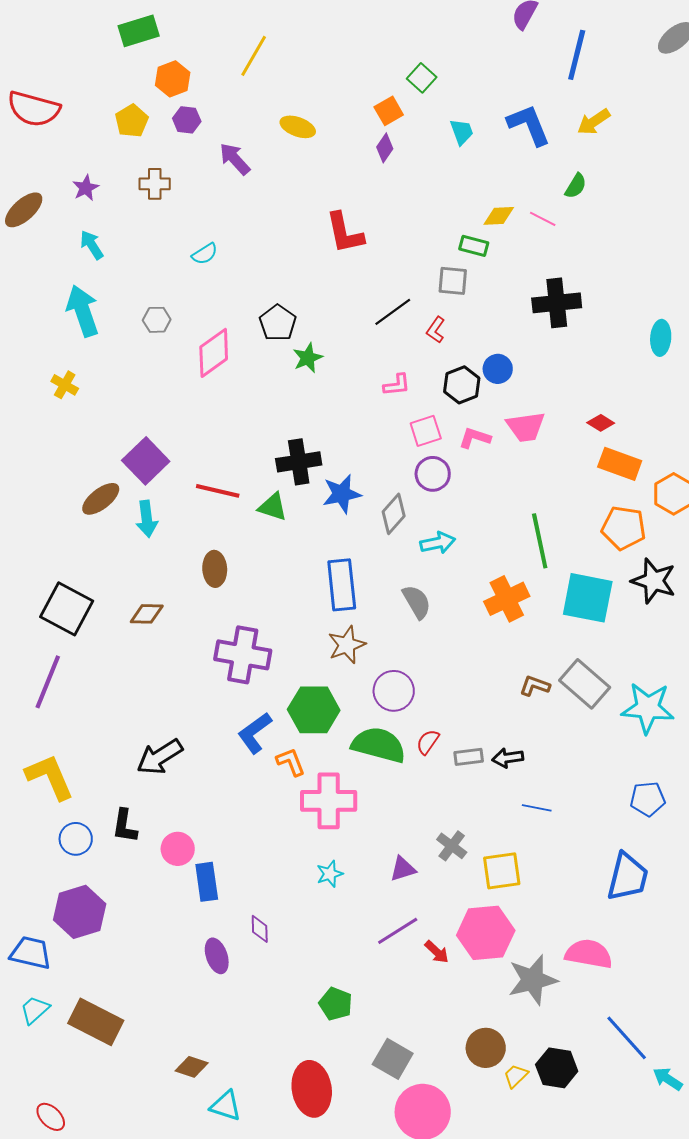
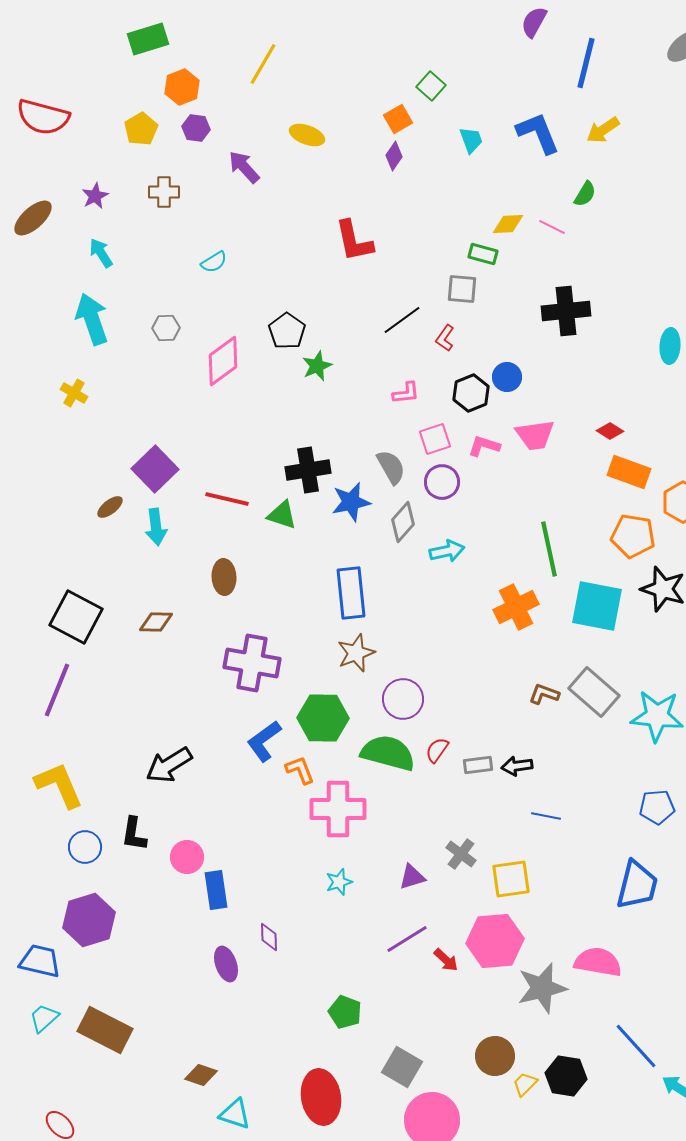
brown ellipse: (101, 499) -> (110, 507), size x0.7
gray semicircle: (417, 602) -> (391, 467), moved

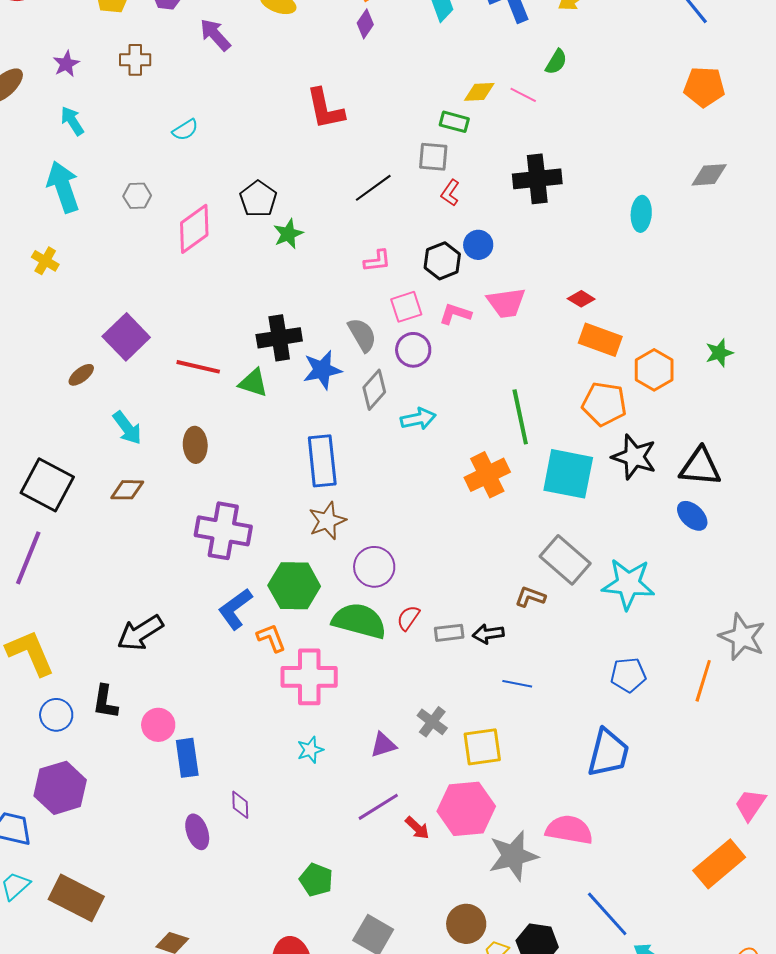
red L-shape: (445, 338) -> (450, 193), moved
cyan arrow: (156, 527) -> (127, 428), moved, turned -30
brown L-shape: (544, 694) -> (530, 597), moved

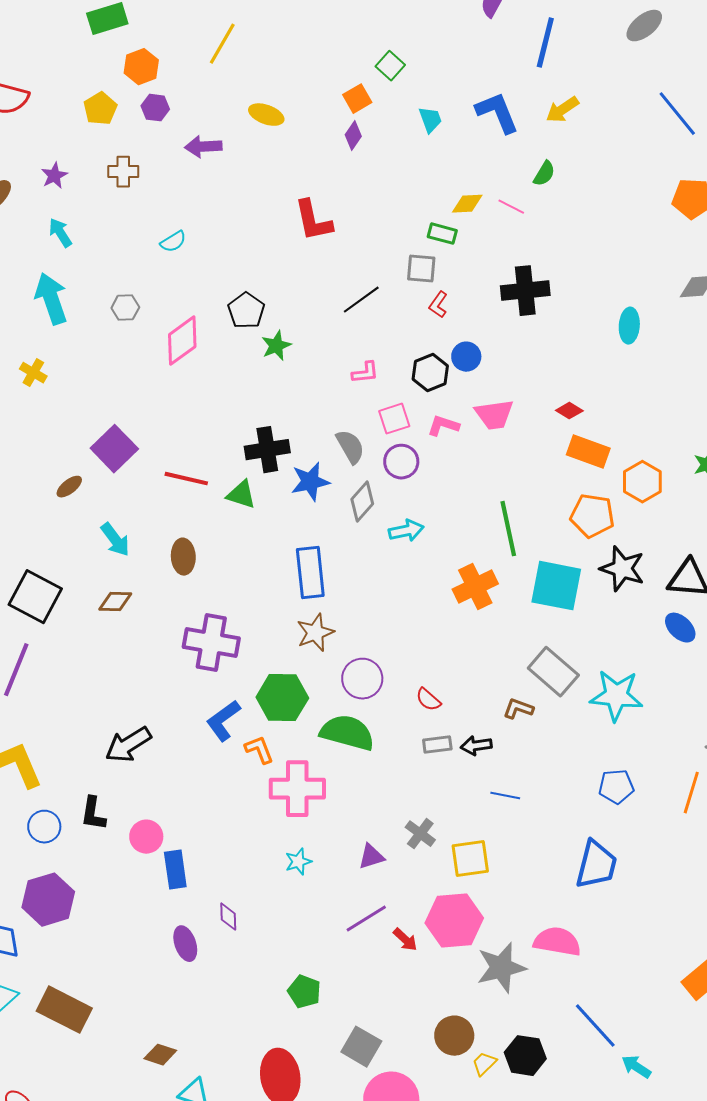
purple arrow: (215, 35) -> (203, 147), turned -51
red semicircle: (408, 618) -> (428, 700), moved, turned -84

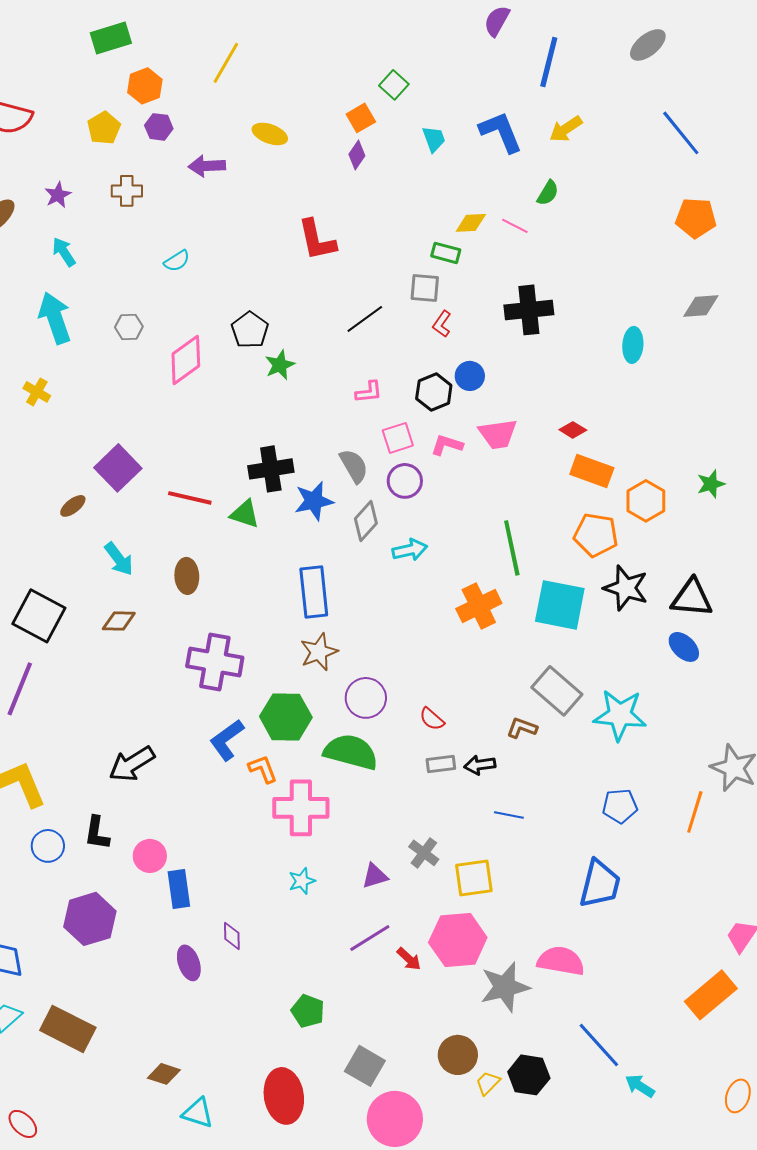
purple hexagon: (48, 900) -> (90, 919), moved

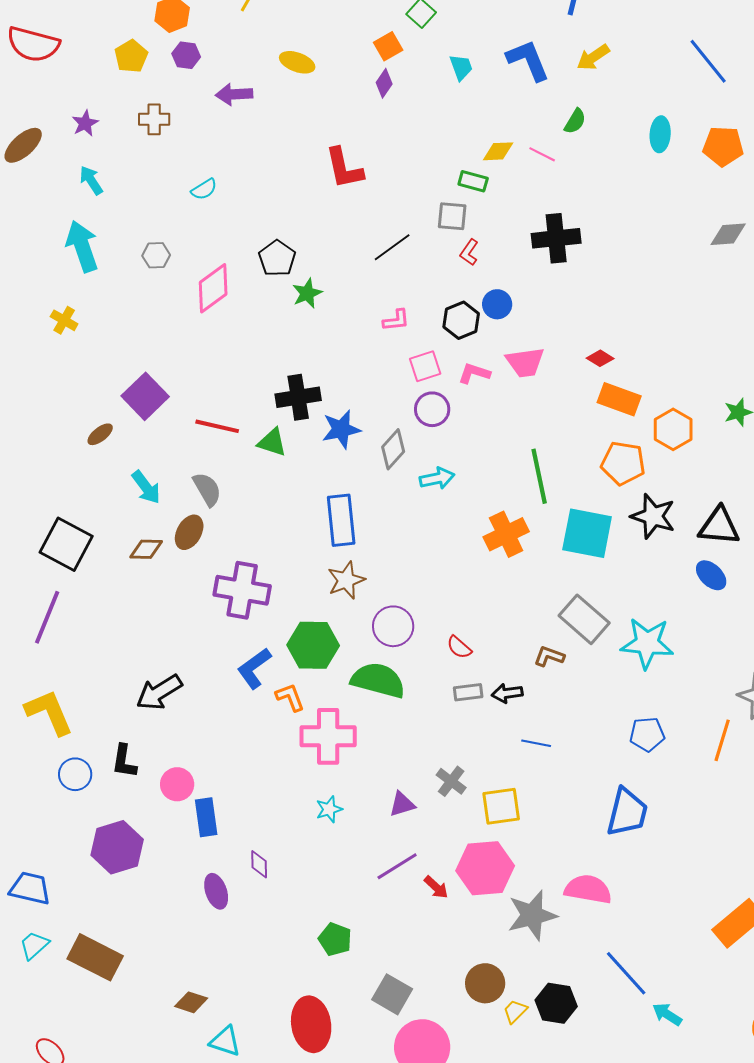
cyan ellipse: (633, 345) -> (660, 134), moved
gray semicircle: (354, 466) -> (207, 489), moved
brown ellipse: (187, 576) -> (189, 532), moved, turned 32

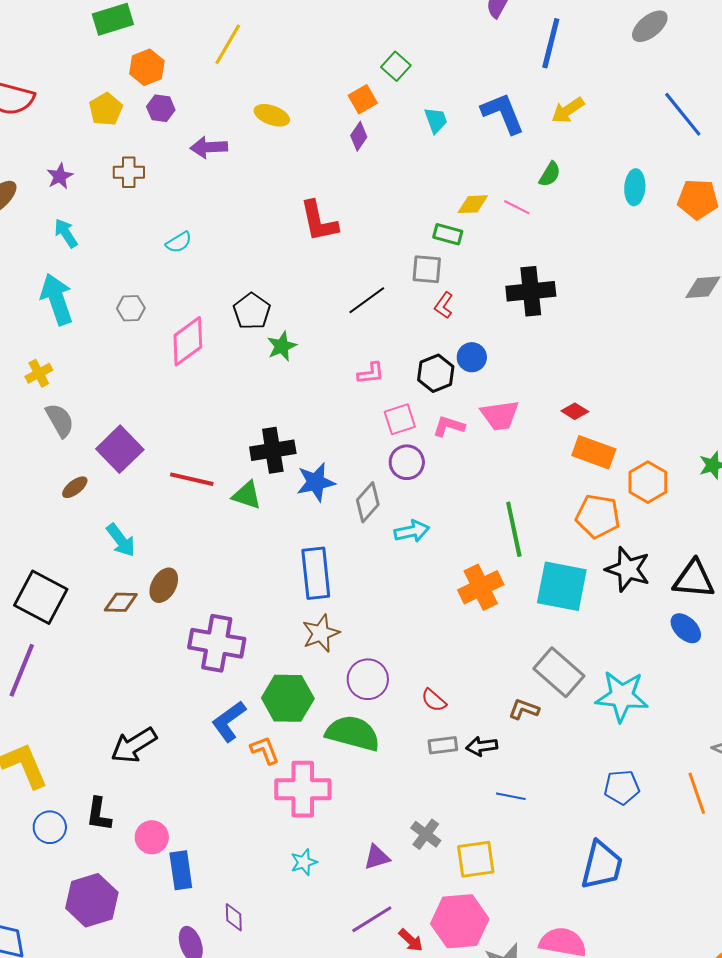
yellow cross: (64, 320) -> (39, 373), turned 32
gray semicircle: (207, 489) -> (60, 420), moved
orange line: (722, 740) -> (697, 793), turned -36

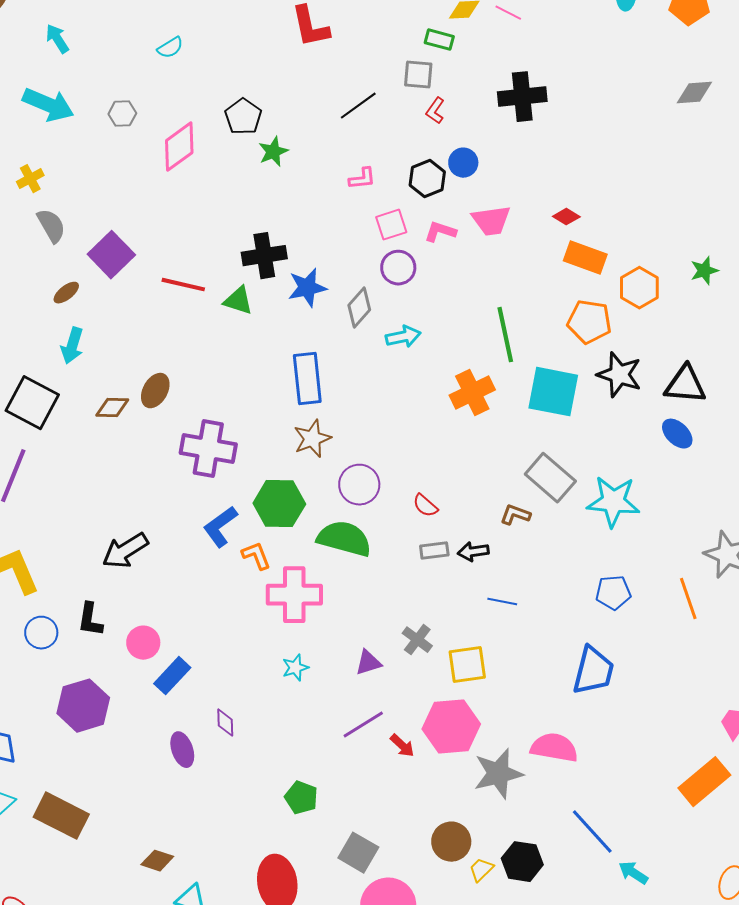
cyan arrow: (57, 299) -> (48, 105), turned 132
cyan arrow: (121, 540) -> (72, 346), moved, turned 54
blue rectangle: (181, 870) -> (172, 676), turned 51

